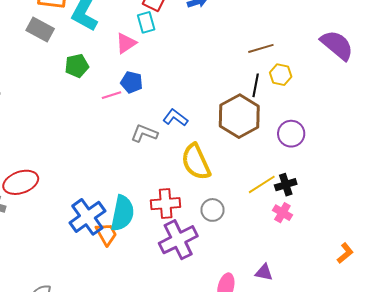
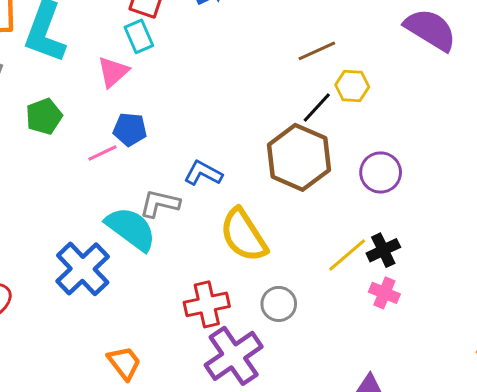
black line: (256, 85) -> (317, 108), turned 40
cyan semicircle: (122, 213) -> (131, 229), moved, turned -57
blue cross: (87, 217) -> (83, 269), moved

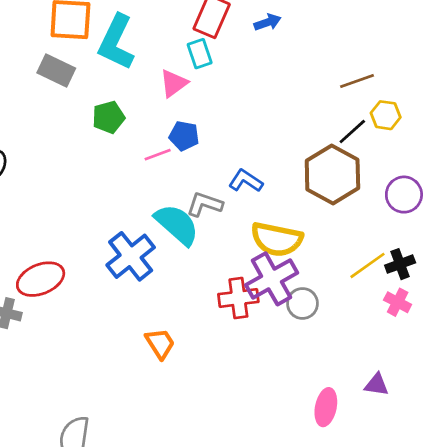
yellow semicircle: (244, 235) -> (277, 239), turned -51
purple cross: (234, 356) -> (272, 279), moved

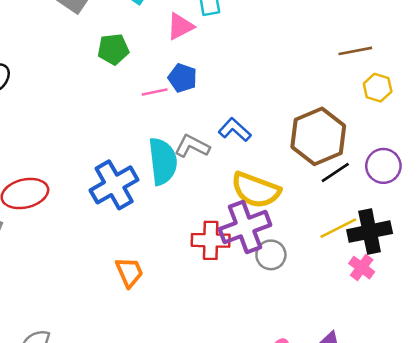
black line: (352, 132) -> (335, 172), moved
cyan semicircle: (177, 224) -> (163, 161), turned 33
black cross: (400, 264) -> (370, 232), size x1.5

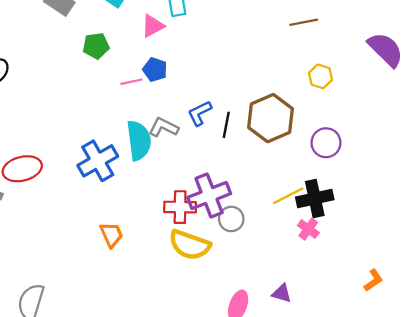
brown line: (355, 51) -> (304, 22), moved
blue L-shape: (235, 130) -> (200, 113), turned -68
black line: (335, 172) -> (226, 125), moved, turned -45
yellow semicircle: (256, 190) -> (190, 245), moved

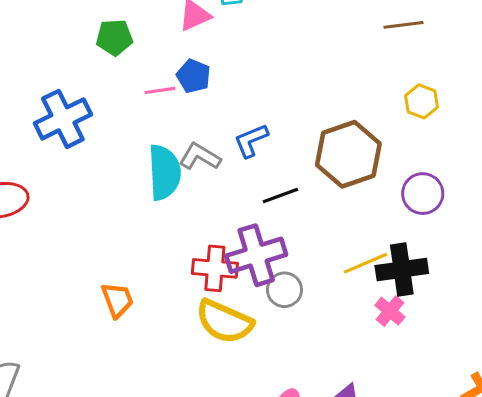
black line: (226, 125) -> (280, 196), moved, turned 55
blue cross: (98, 161) -> (63, 119), moved

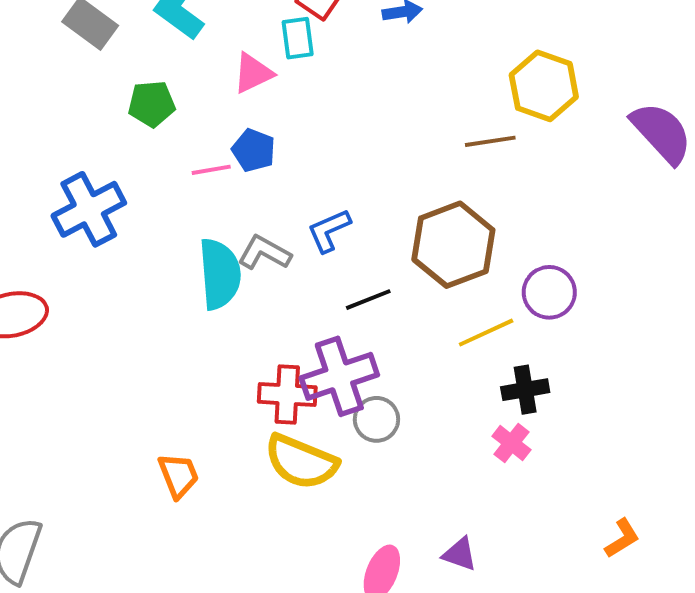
brown line: (404, 25) -> (490, 141), moved
yellow hexagon: (421, 101) -> (544, 86), moved, size x1.6
yellow line: (365, 263) -> (486, 333), moved
black cross: (402, 269) -> (525, 390), size x0.7
orange trapezoid: (117, 300) -> (178, 476), moved

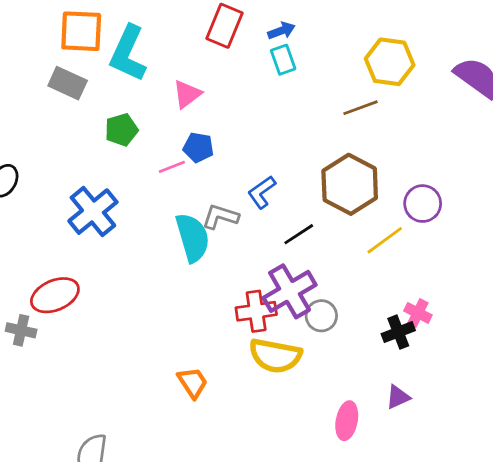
cyan rectangle: (298, 38) -> (283, 60), moved
black cross: (525, 390) -> (398, 332), moved
purple triangle: (460, 554) -> (398, 397), turned -32

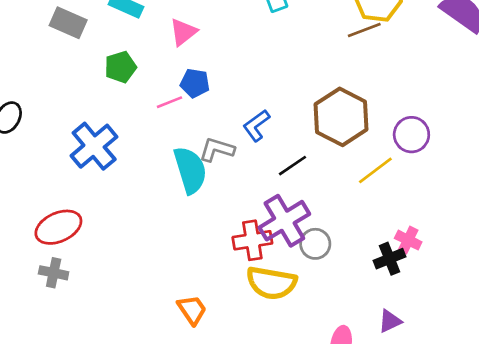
brown line: (360, 108) -> (364, 30), moved
gray cross: (21, 330) -> (54, 273), moved

